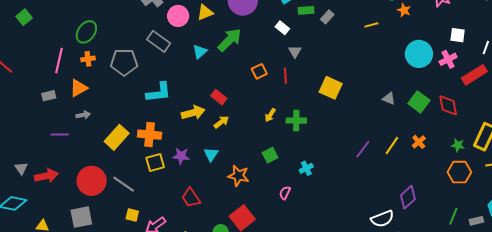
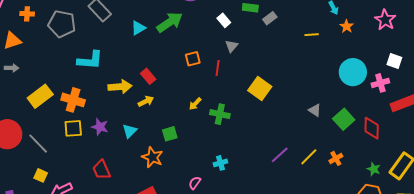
green square: (270, 155) -> (170, 134), moved

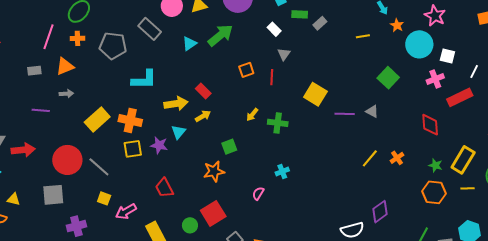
cyan circle: (353, 72) -> (419, 44), moved
green square: (344, 119) -> (388, 78), moved
cyan triangle: (130, 131) -> (178, 132), moved
purple line: (280, 155) -> (345, 114), moved, turned 48
orange star: (152, 157) -> (214, 171), turned -30

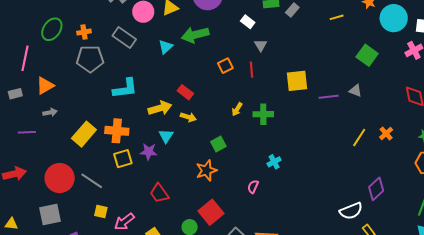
green arrow: (220, 35) -> (195, 35), turned -148
orange cross: (77, 38) -> (84, 32), moved
yellow square: (315, 94) -> (297, 81), turned -30
yellow arrow: (203, 116) -> (188, 117), turned 56

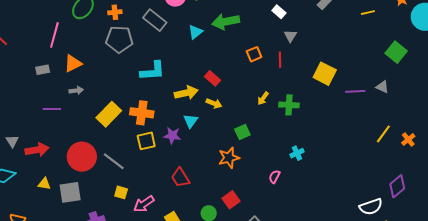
yellow square: (297, 81) -> (325, 74), turned 30
orange cross: (386, 133) -> (408, 139), moved
red square: (211, 212) -> (231, 200), size x0.7
yellow triangle: (11, 224) -> (44, 184), moved

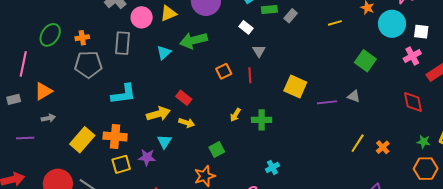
gray rectangle: (155, 20) -> (123, 43), turned 60

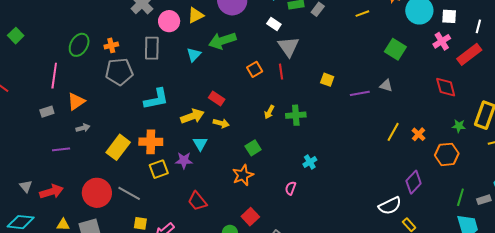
gray triangle: (259, 51) -> (288, 47), size x1.6
yellow square: (295, 87) -> (327, 80), size x0.6
orange hexagon: (426, 169) -> (447, 154), moved

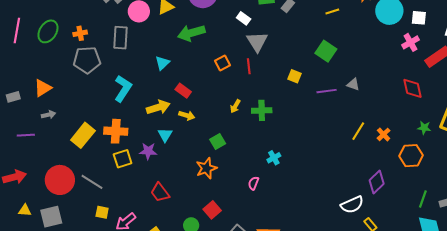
green square: (395, 49) -> (326, 51), moved
cyan triangle: (194, 55) -> (162, 63), moved
pink line: (54, 76) -> (17, 30), moved
cyan L-shape: (156, 99) -> (123, 89), turned -48

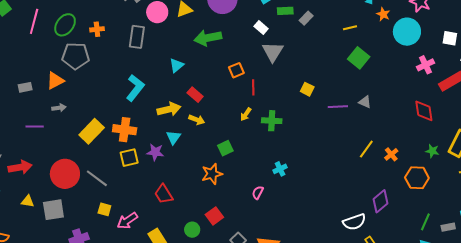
white square: (419, 18) -> (450, 38), moved
green square: (326, 51) -> (359, 58), moved
gray pentagon: (87, 60) -> (76, 56), moved
red line: (249, 66) -> (253, 87), moved

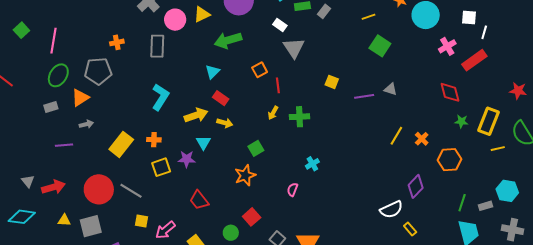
green ellipse: (65, 25) -> (58, 75), moved
cyan triangle: (176, 65) -> (213, 72), moved
orange cross: (125, 130) -> (154, 140), size x0.6
green star: (432, 151) -> (461, 121), moved

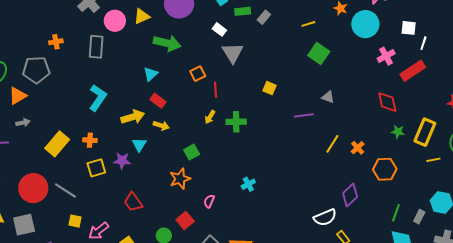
green arrow: (228, 40) -> (167, 43), turned -152
purple line: (364, 96) -> (304, 115), moved
cyan cross: (312, 164) -> (248, 184), moved
pink semicircle: (292, 190) -> (209, 201), moved
gray rectangle: (485, 206) -> (419, 217), turned -48

